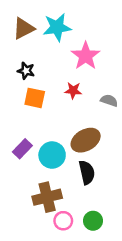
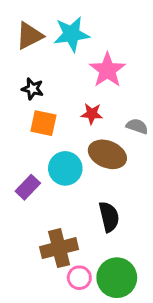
brown ellipse: (86, 140) -> (107, 154), moved, turned 52
cyan circle: (52, 155) -> (65, 168), moved
green circle: (93, 221) -> (117, 278), size x1.6

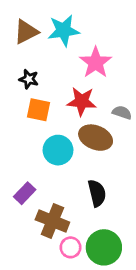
red star: (92, 114) -> (82, 101), size x1.5
purple rectangle: (28, 187) -> (25, 193), moved
brown cross: (59, 248) -> (52, 221), turned 36

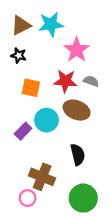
black star: (29, 79) -> (19, 55), moved
gray semicircle: (122, 113) -> (91, 81), moved
purple rectangle: (25, 193) -> (23, 131), moved
pink circle: (71, 247) -> (28, 198), moved

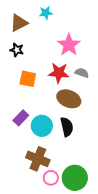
cyan star: (51, 24) -> (46, 13), moved, size x0.6
cyan circle: (46, 120) -> (42, 126), moved
black semicircle: (78, 155) -> (67, 127), moved
pink circle: (28, 198) -> (51, 178), moved

